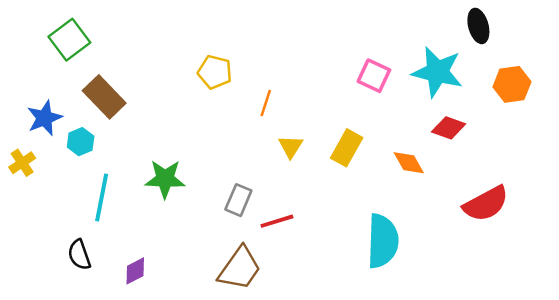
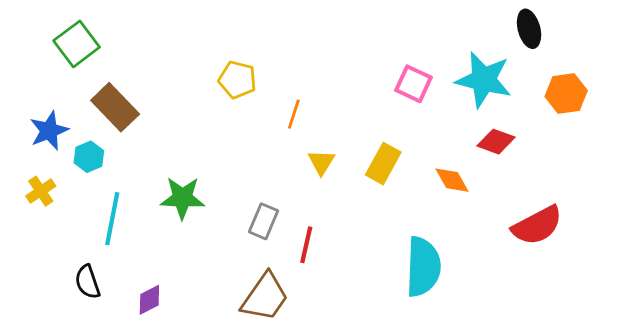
yellow cross: (22, 163) -> (41, 191), moved
red line: (277, 221) -> (306, 245), turned -60

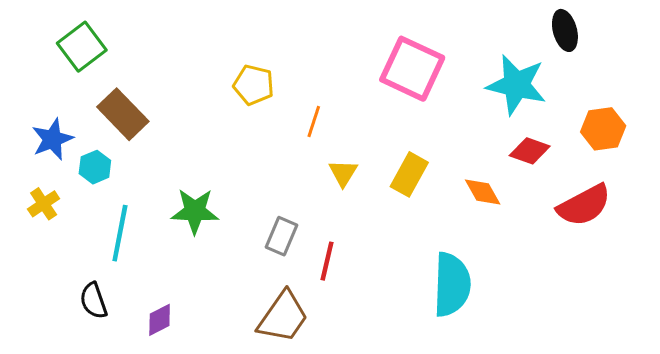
pink square: (413, 84) -> (412, 69), moved, size x1.6
orange hexagon: (566, 93) -> (603, 129), moved
red semicircle: (537, 225) -> (584, 205), moved

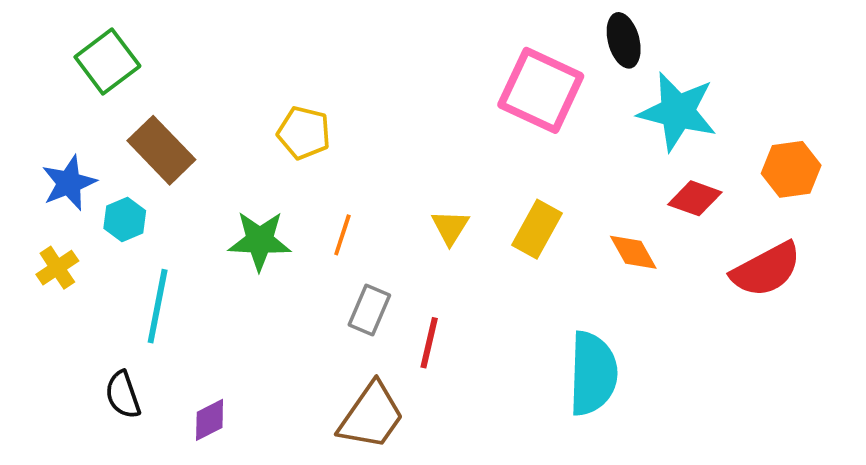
black ellipse: (565, 30) -> (624, 40), moved
yellow pentagon: (254, 85) -> (304, 133), moved
orange line: (314, 122) -> (342, 235), moved
green star: (195, 211) -> (260, 241), moved

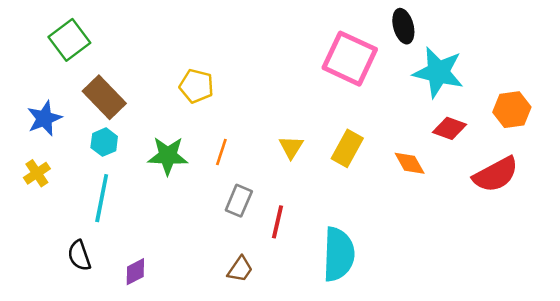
cyan hexagon: (125, 219) -> (104, 142), moved
cyan semicircle: (593, 374) -> (339, 254), moved
brown trapezoid: (371, 416) -> (240, 269), size x0.6

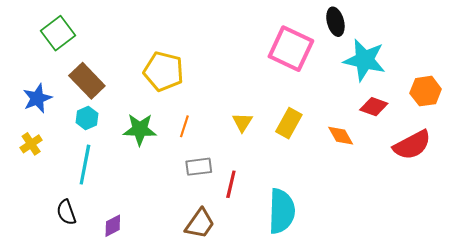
yellow pentagon: (196, 86) -> (164, 71), size x1.4
gray rectangle: (239, 201) -> (199, 167), turned 60
brown trapezoid: (240, 269) -> (200, 224), size x1.4

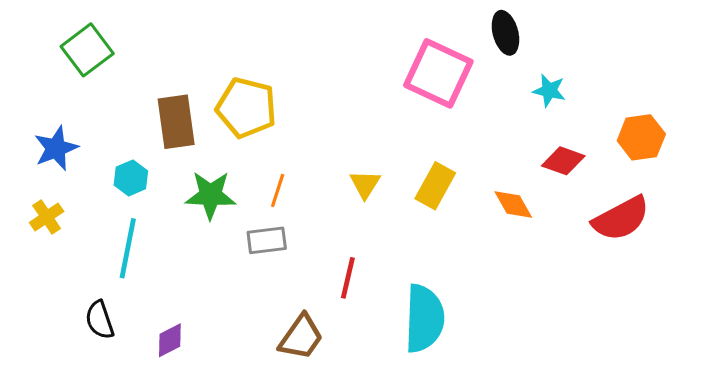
cyan star: (364, 60) -> (549, 91), size x0.5
brown rectangle: (87, 81) -> (176, 122), moved, turned 36
gray rectangle: (199, 167) -> (267, 240), moved

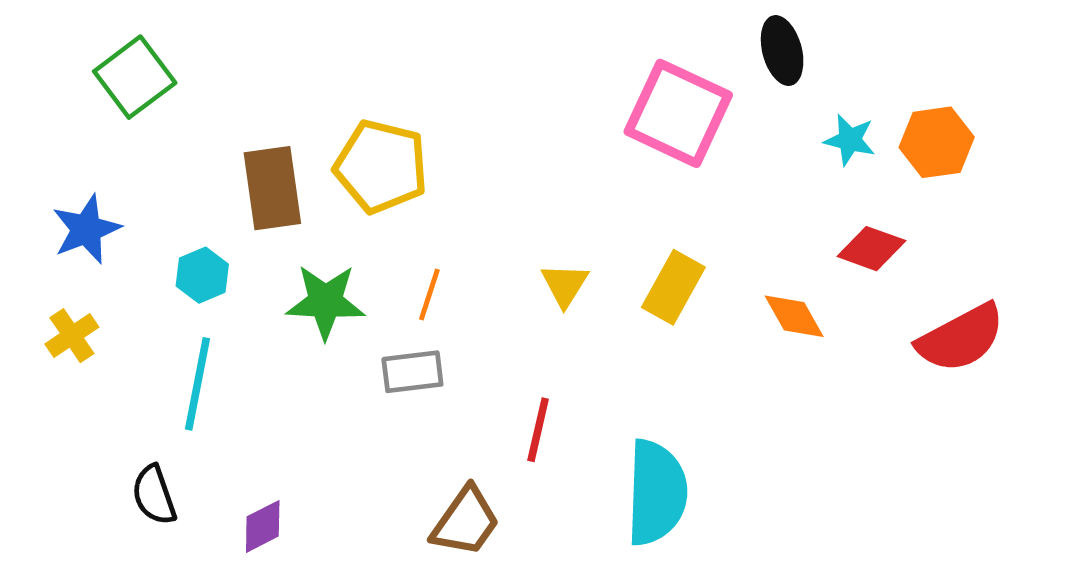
orange hexagon: (641, 137) -> (937, 142), moved

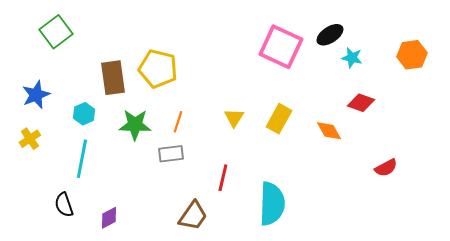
black ellipse: (782, 51) -> (330, 35), moved, turned 72
orange hexagon: (937, 142) -> (412, 55), moved
red semicircle: (961, 338) -> (386, 168), moved, size x0.6

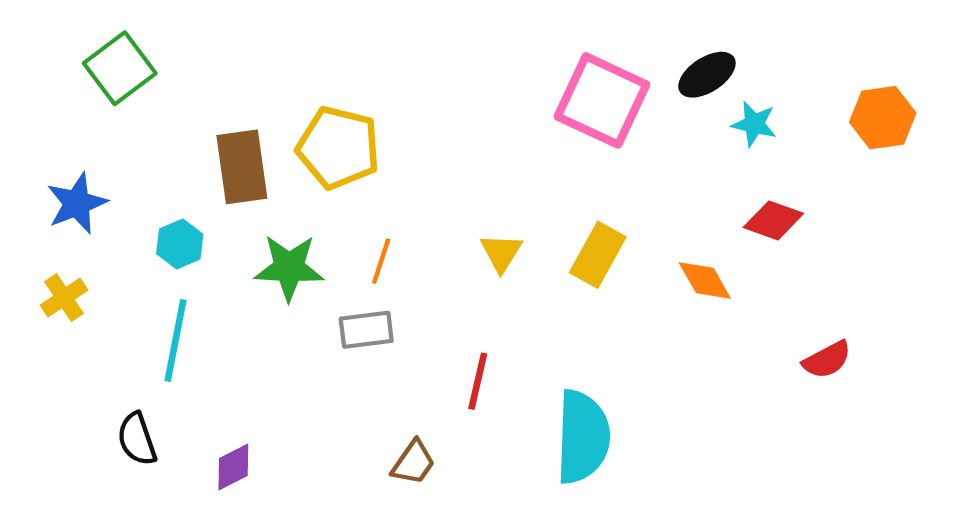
brown trapezoid: (193, 216) -> (413, 463), size x0.7

